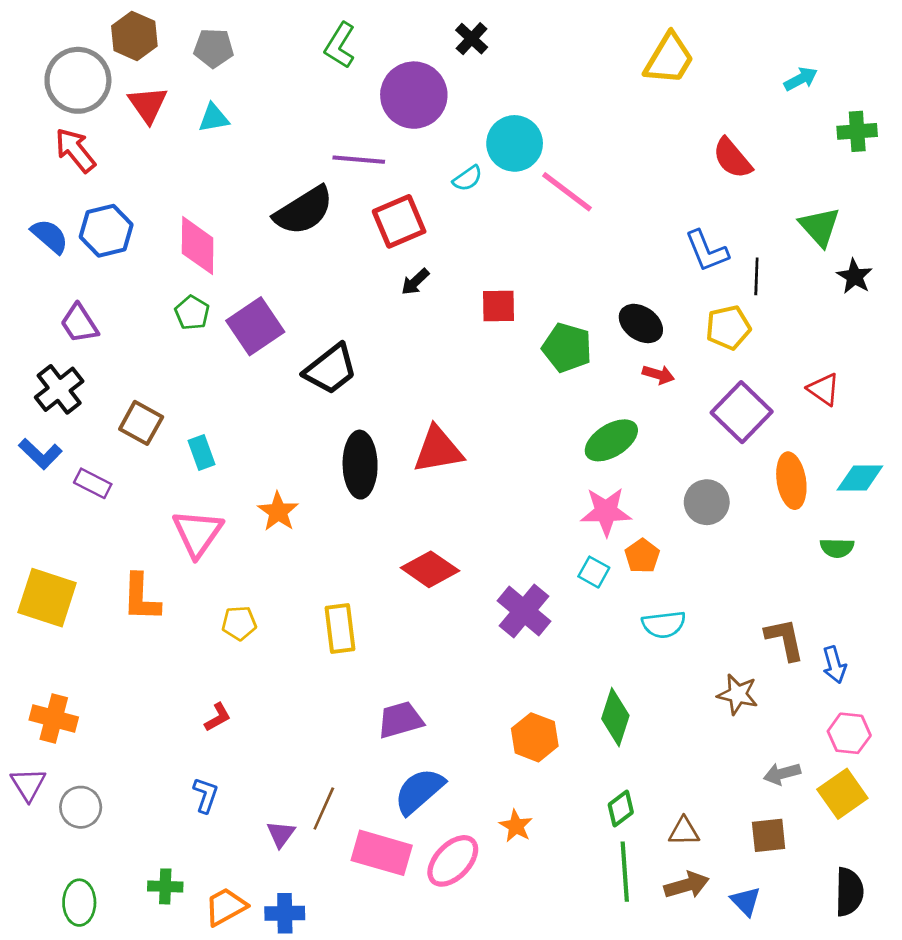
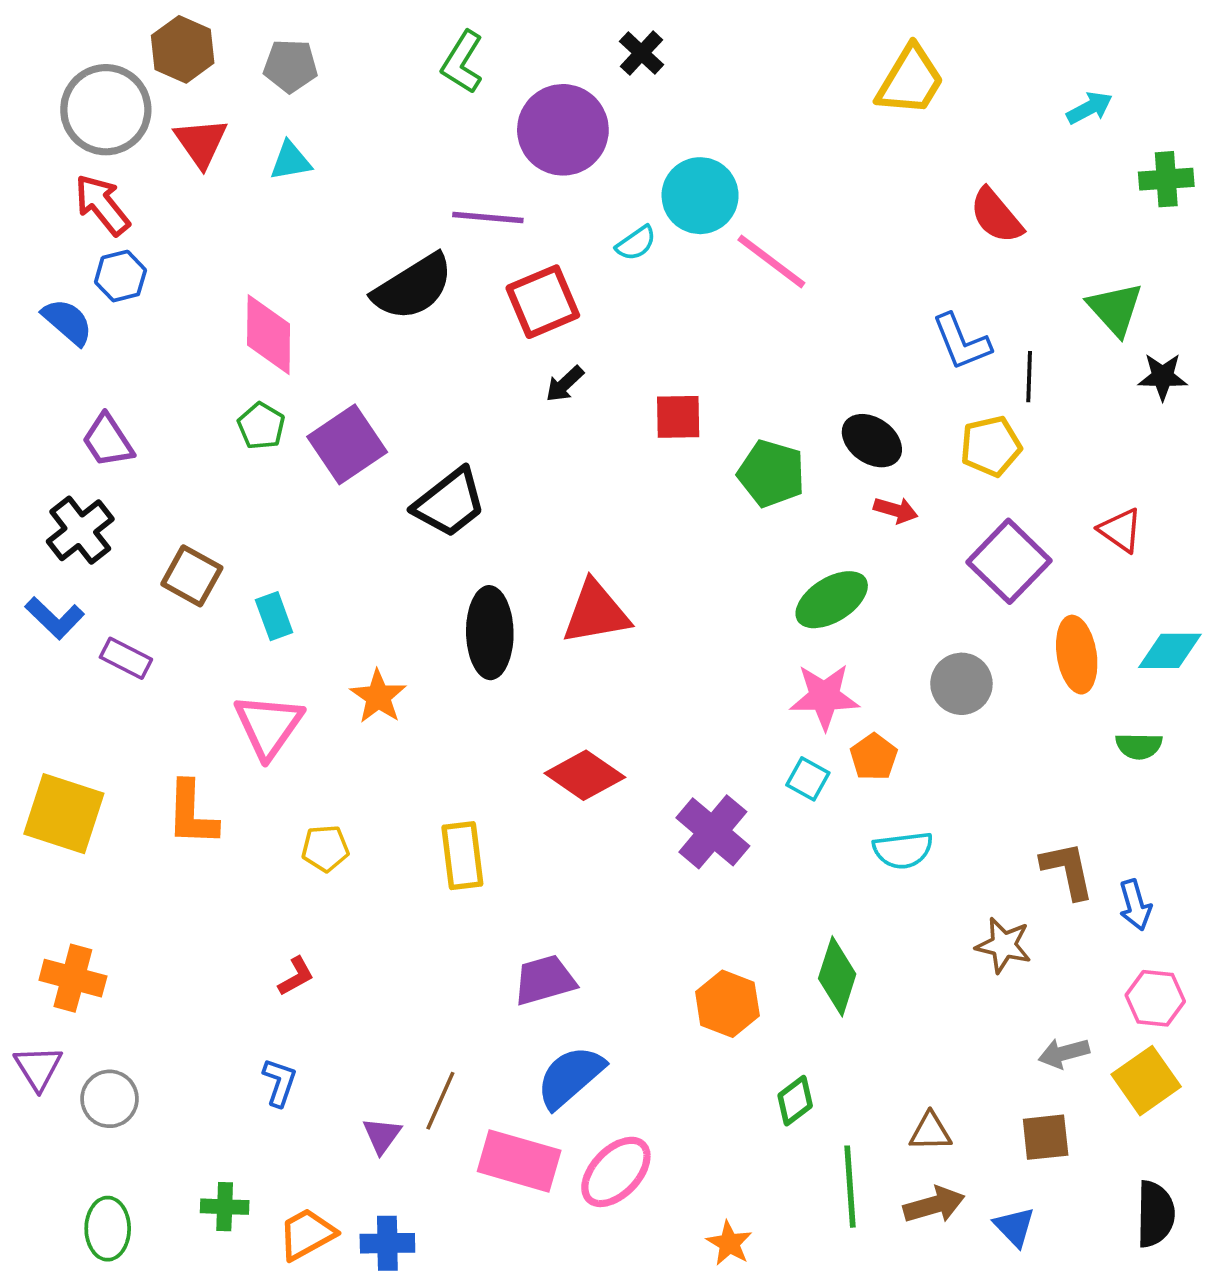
blue hexagon: (106, 231) -> (120, 276), moved, size x0.7
black star: (855, 276) -> (1163, 377), turned -30
green diamond: (621, 809) -> (795, 1101), moved
orange star: (516, 826) -> (729, 1243), moved

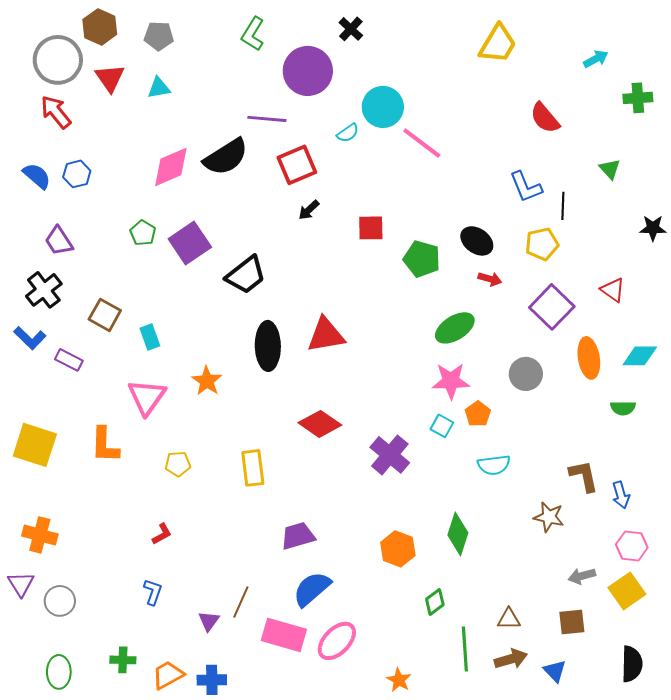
blue hexagon: (120, 276) -> (77, 174), moved
green triangle: (1115, 309) -> (610, 169), size x0.7
pink diamond: (269, 335) -> (171, 167), moved, turned 66
black star: (1163, 377) -> (653, 228), moved

